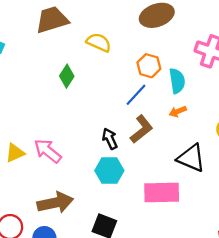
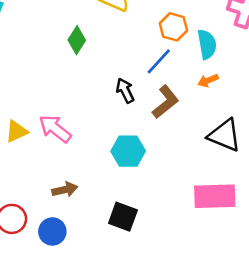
black arrow: (110, 139) -> (125, 91), moved
pink rectangle: (162, 193) -> (215, 196), moved
brown arrow: (55, 203) -> (65, 190), size x0.6

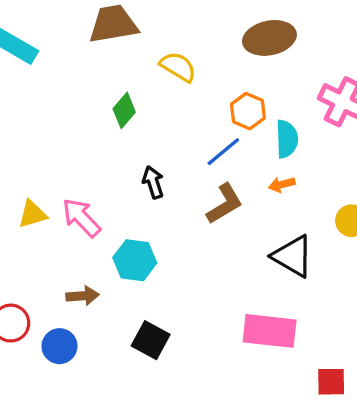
black arrow: (125, 91) -> (153, 182), moved
cyan hexagon: (128, 151) -> (135, 260), moved

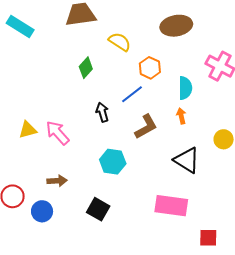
orange hexagon: (248, 111) -> (150, 68), moved
blue line: (223, 152) -> (132, 94), moved
orange arrow: (282, 185) -> (181, 116), turned 91
cyan hexagon: (135, 260) -> (113, 162), moved

